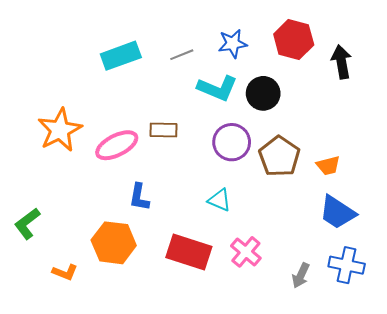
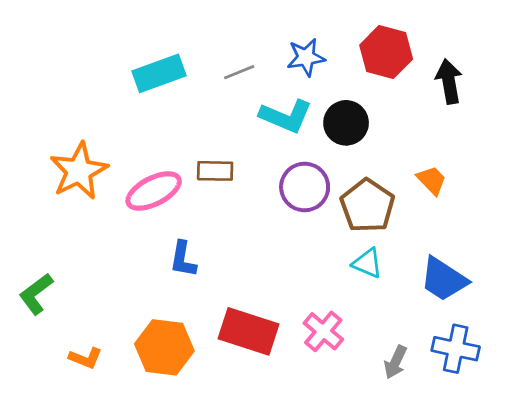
orange trapezoid: (328, 166) -> (432, 180), moved, turned -120
cyan triangle: (219, 200) -> (367, 263), moved
orange hexagon: (114, 243) -> (164, 347), moved

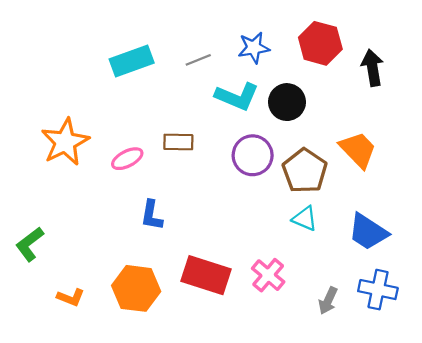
orange trapezoid: (432, 180) -> (358, 150), size x1.5
pink ellipse: (154, 191) -> (127, 159), size x0.7

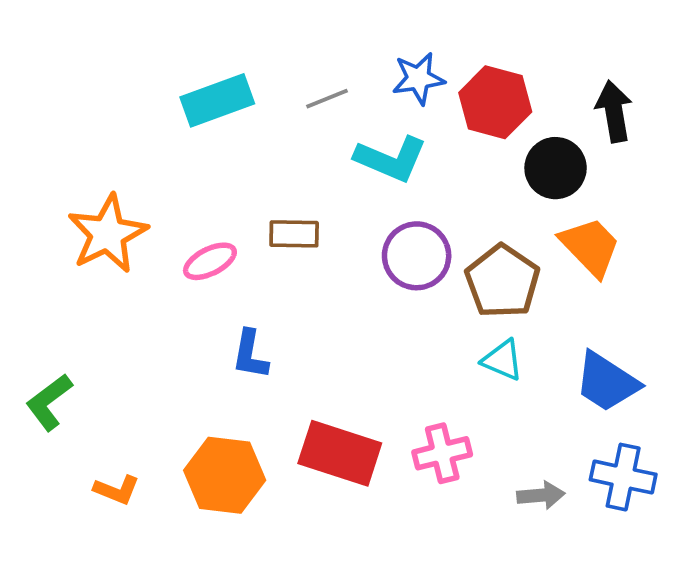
red hexagon: (320, 43) -> (495, 102), moved
black circle: (287, 102) -> (556, 168), moved
pink cross: (268, 275) -> (442, 453), turned 36
gray arrow: (328, 301) -> (541, 495), turned -120

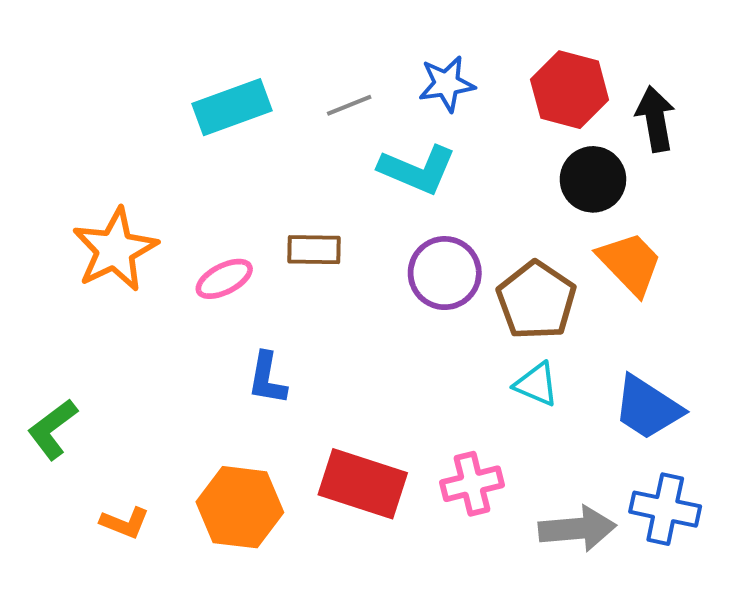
red hexagon: (495, 102) -> (570, 90), moved
gray arrow: (541, 495) -> (577, 529), size x1.5

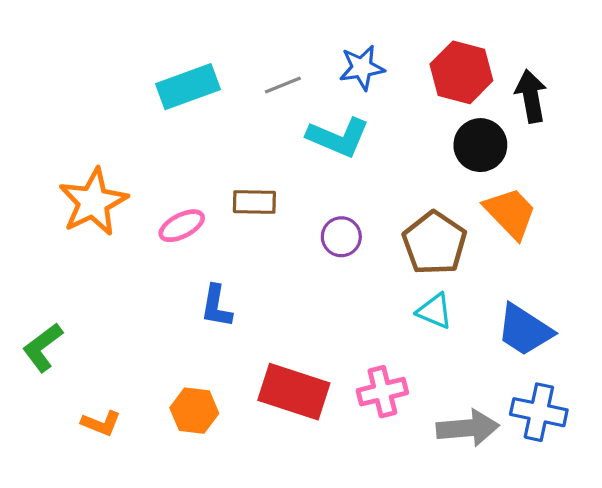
purple circle: (445, 273) -> (341, 237), moved, size x0.7
orange hexagon: (240, 507) -> (194, 411), size x0.7

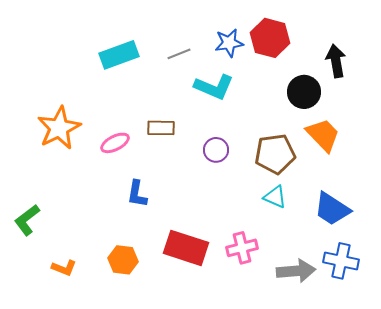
red hexagon: (461, 72) -> (270, 38), moved
brown pentagon: (435, 243) -> (275, 154), turned 30

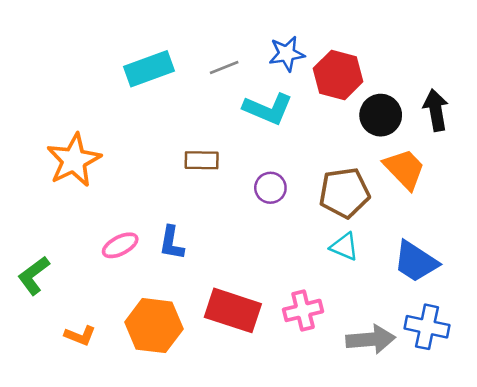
red hexagon: (270, 38) -> (338, 75), moved
black arrow: (336, 61) -> (436, 110), moved
pink ellipse: (115, 143) -> (120, 245), moved
orange hexagon: (123, 260) -> (154, 326), size x1.5

